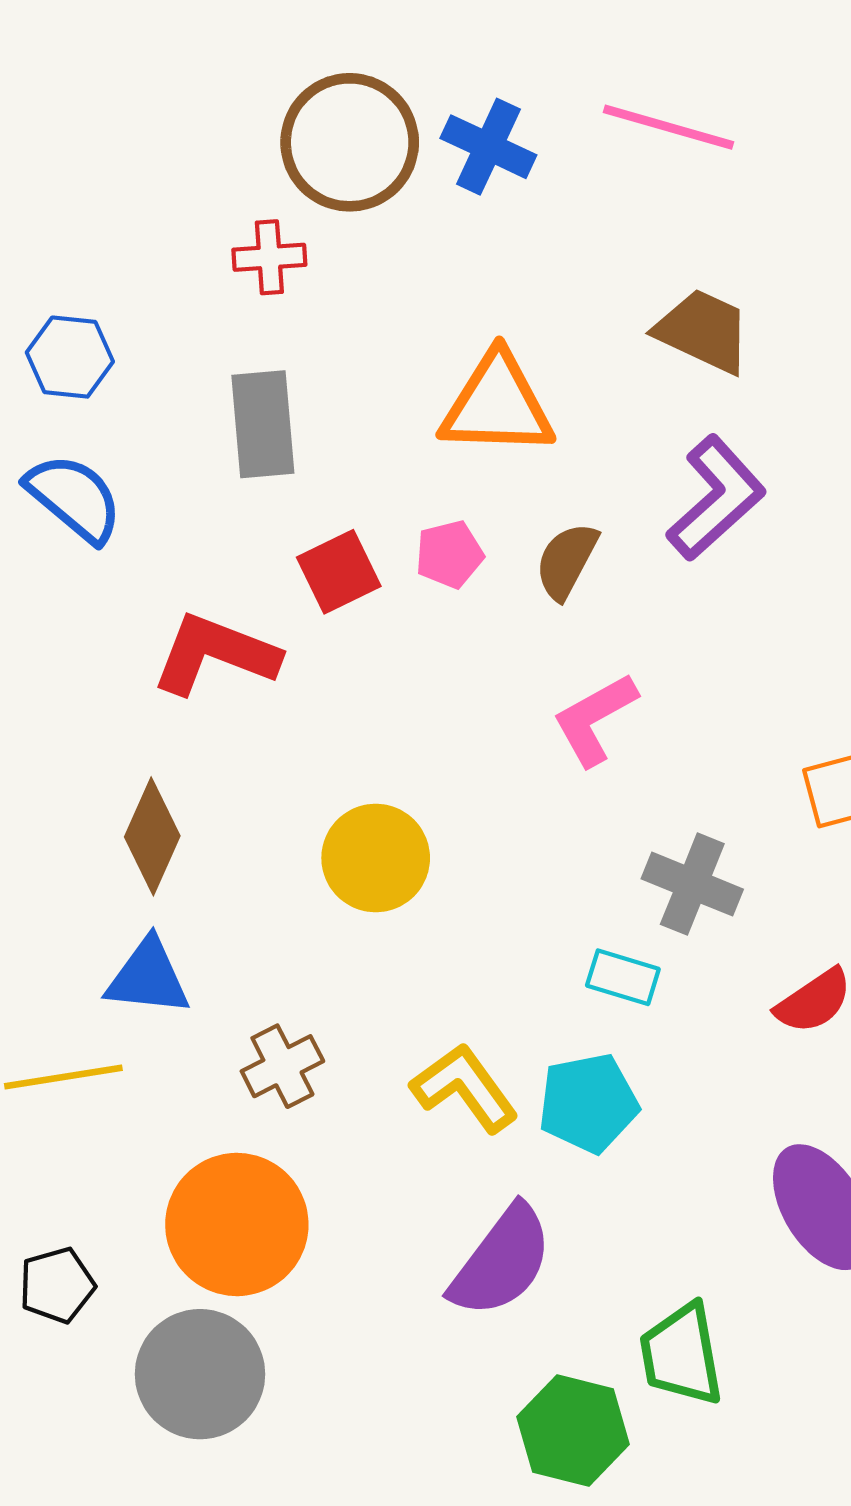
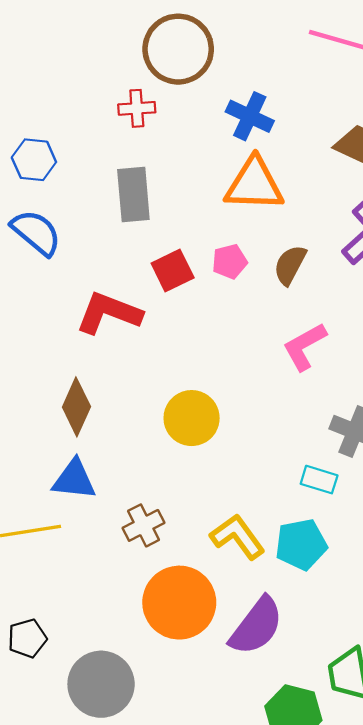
blue cross: (488, 147) -> (250, 116), moved
orange circle: (237, 1224) -> (179, 603), moved

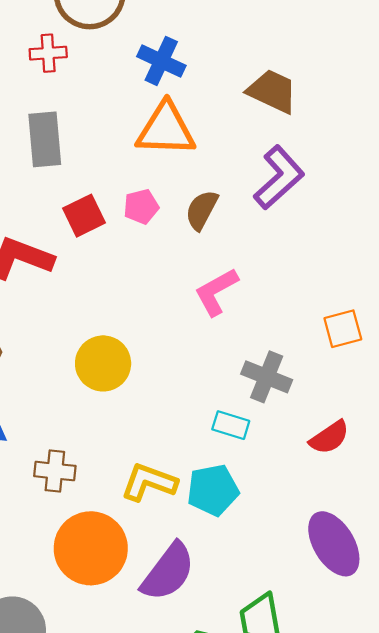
brown cross: (143, 525) -> (55, 471), turned 33
yellow L-shape: (237, 537) -> (149, 482), turned -34

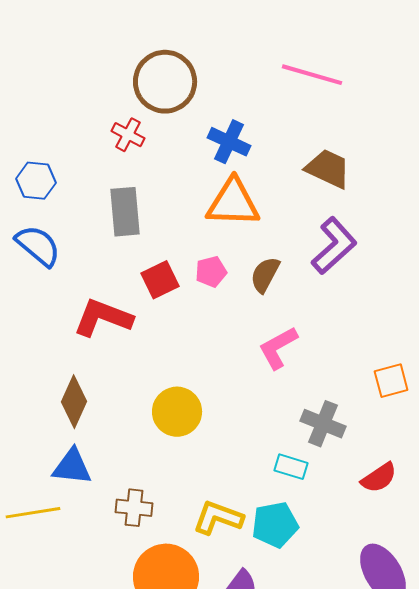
red cross: (48, 53) -> (128, 135), turned 32

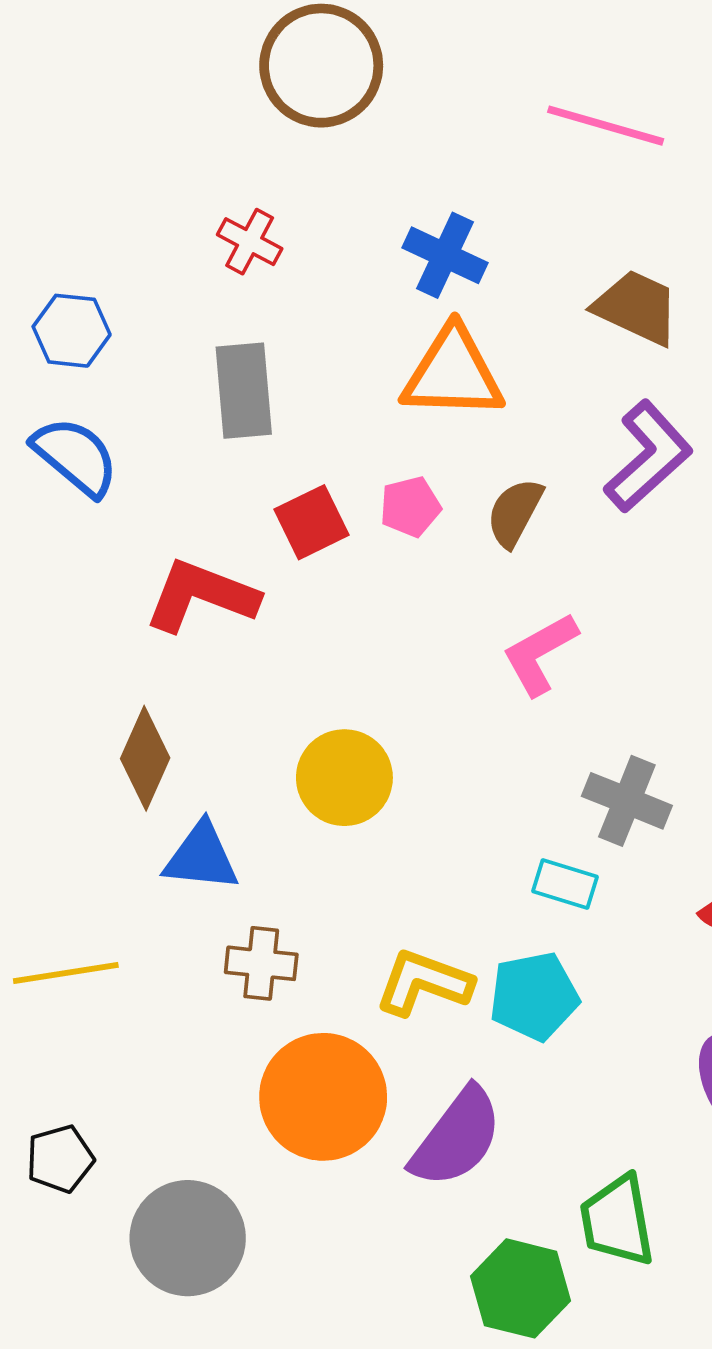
brown circle: (165, 82) -> (321, 66), moved
blue triangle: (72, 467) -> (201, 857), moved

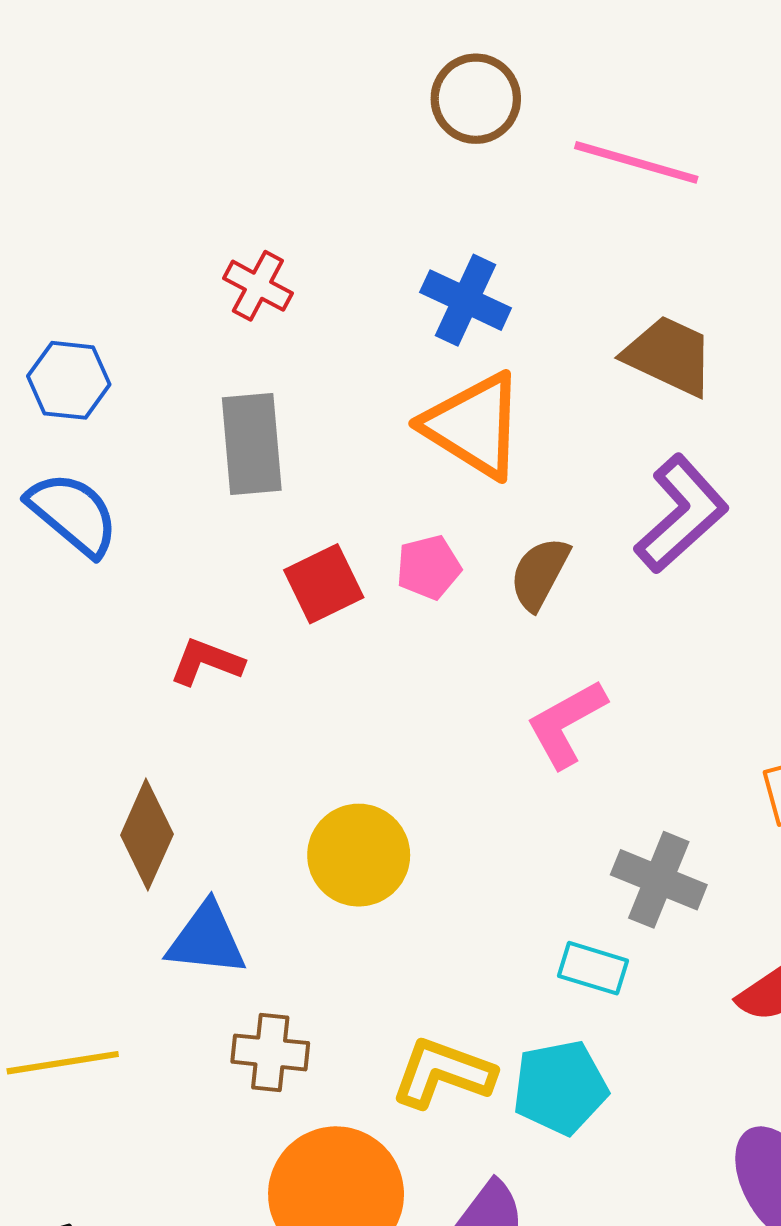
brown circle: (321, 66) -> (476, 99), moved, size x0.7
orange triangle: (453, 373) -> (474, 425), turned 30
red L-shape: (201, 596) -> (207, 662), size x0.6

